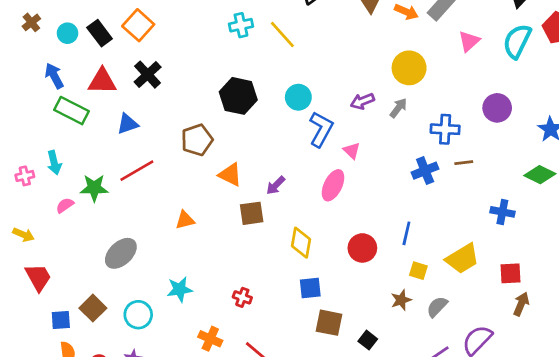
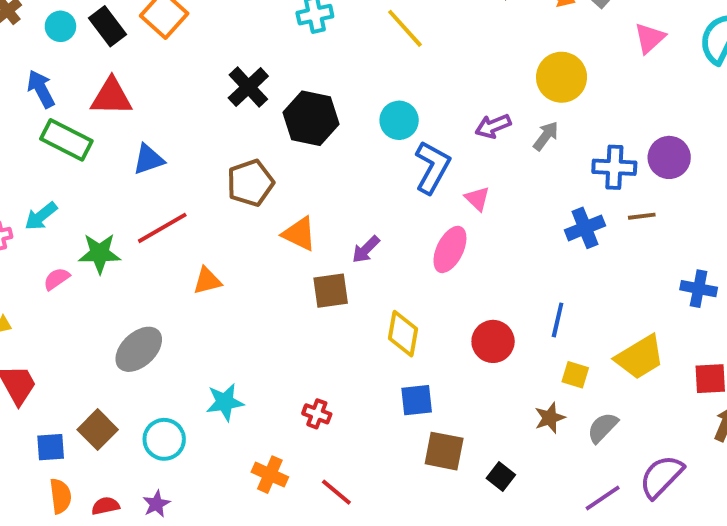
yellow line: (282, 35) -> (405, 28), moved
black cross: (148, 75) -> (248, 87), moved
purple circle: (497, 108) -> (669, 157), moved
cyan arrow: (54, 163) -> (41, 216), turned 65
orange triangle: (185, 220) -> (207, 281), moved

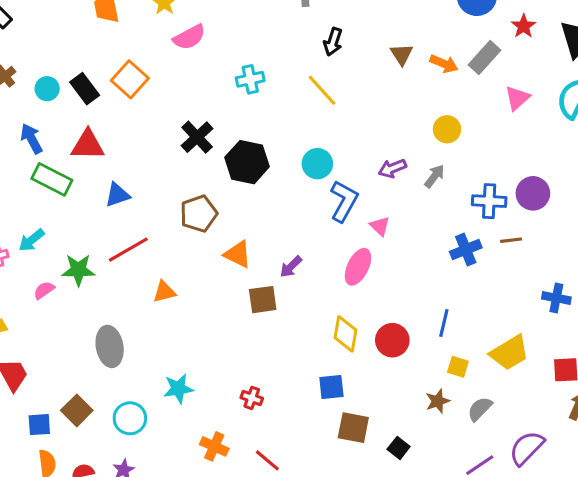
yellow circle: (562, 77) -> (447, 129), size x0.7
yellow diamond: (403, 334) -> (345, 334), moved
gray ellipse: (139, 349) -> (110, 346), turned -57

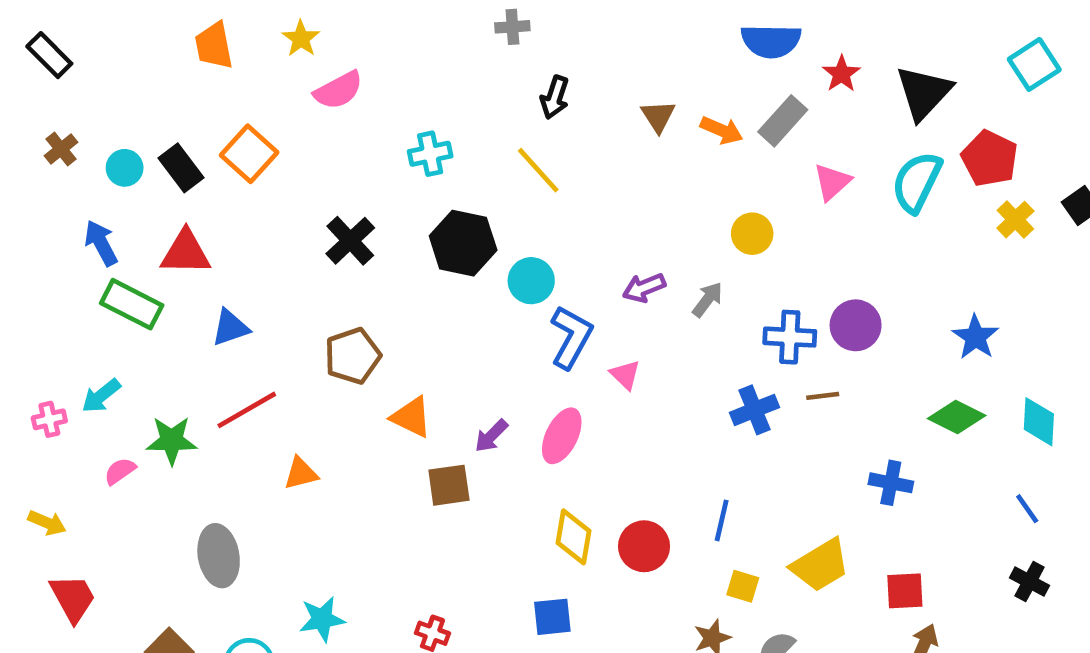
yellow circle: (447, 129) -> (752, 234), moved
black hexagon: (247, 162) -> (463, 243), moved
pink ellipse: (358, 267) -> (562, 436), moved

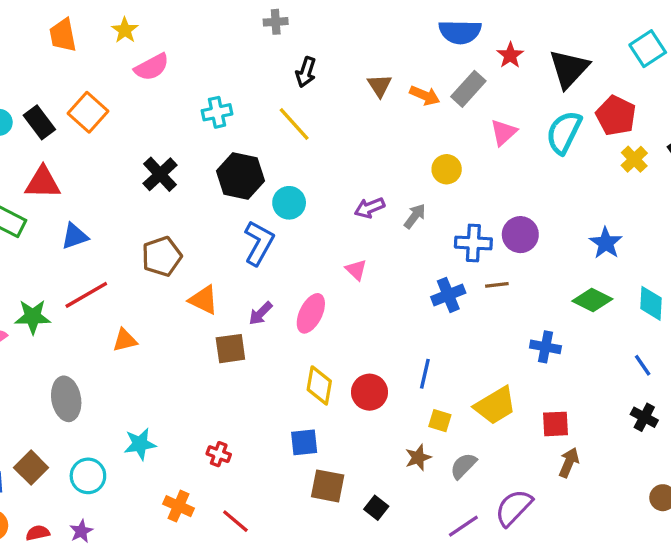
blue L-shape: (571, 337) -> (259, 243), moved

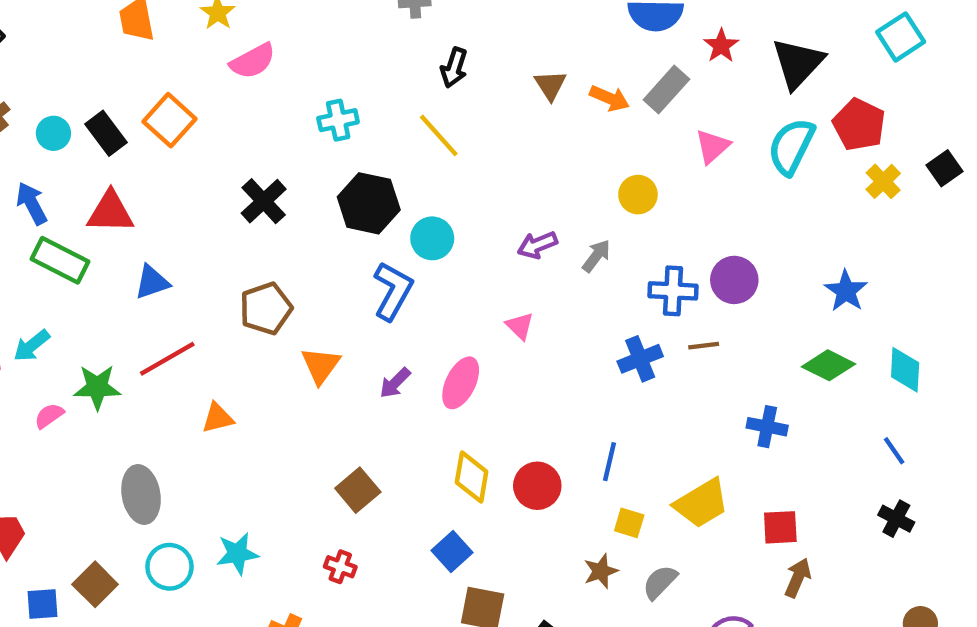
orange triangle: (204, 300) -> (321, 365), turned 40
brown square: (230, 349) -> (358, 490), moved, turned -32
blue square: (304, 442) -> (452, 551), turned -36
cyan circle: (88, 476) -> (169, 567), moved

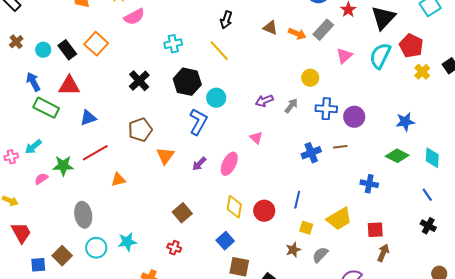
brown triangle: (550, 85) -> (270, 28), turned -35
blue cross: (673, 291) -> (326, 109), moved
blue star: (846, 291) -> (405, 122), turned 30

